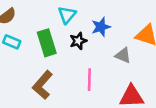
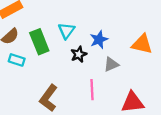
green rectangle: (47, 43) -> (39, 42), moved
gray triangle: (123, 55) -> (111, 64), moved, turned -42

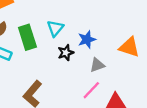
pink line: (92, 90) -> (91, 90), moved, turned 42

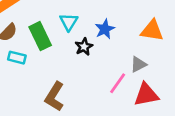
gray triangle: (97, 65) -> (138, 64), moved

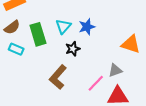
blue star: (105, 29) -> (87, 27), moved
brown L-shape: (55, 97) -> (58, 77), moved

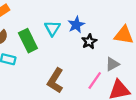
black star: (73, 49) -> (89, 41), moved

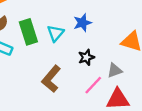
cyan triangle: (52, 28) -> (55, 33), moved
black star: (89, 41) -> (86, 57), moved

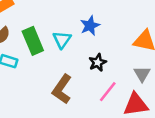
gray triangle: (115, 71) -> (142, 74), moved, turned -35

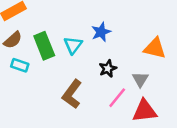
gray triangle: (142, 74) -> (140, 79), moved

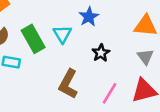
gray triangle: (140, 79) -> (145, 57), moved
pink line: (117, 98) -> (109, 93), moved

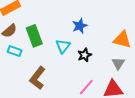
cyan triangle: (62, 34) -> (63, 46), moved
brown L-shape: (68, 84) -> (38, 78), moved

